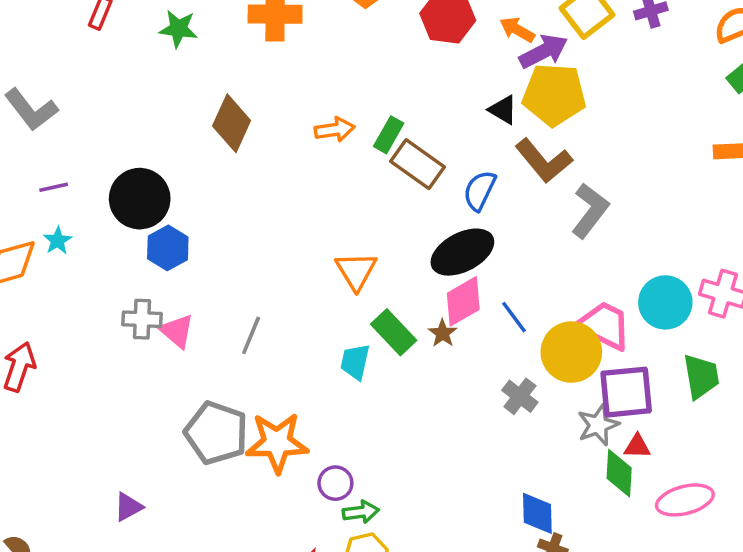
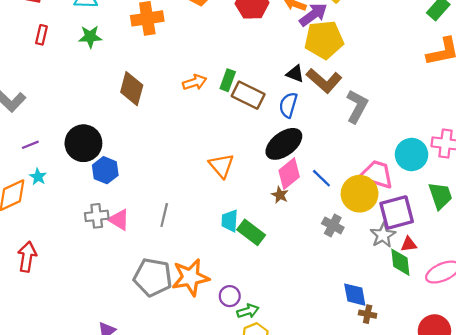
black triangle: (503, 110) -> (295, 74), moved
green rectangle: (394, 332) -> (251, 232), moved

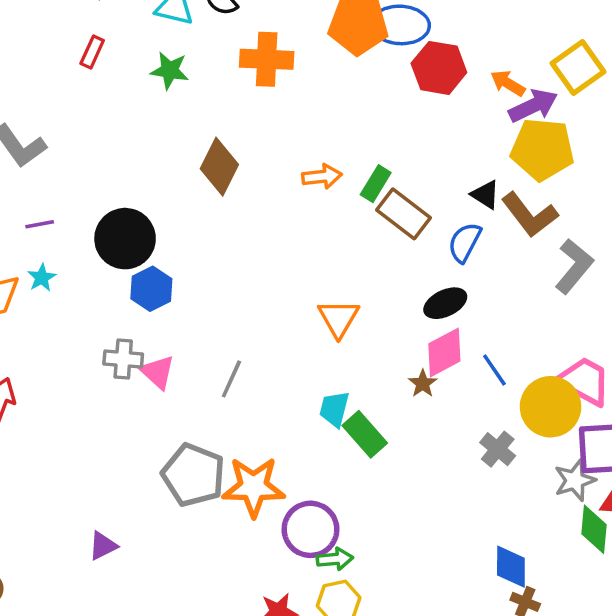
black ellipse: (284, 144) -> (445, 303), size x0.7
purple circle: (230, 296) -> (310, 529), size x1.6

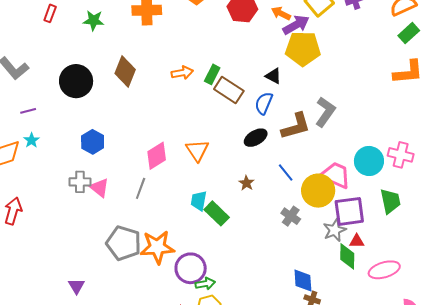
brown L-shape: (530, 215) -> (296, 126), moved, turned -64
black circle: (125, 239) -> (76, 81), moved
pink diamond: (444, 352) -> (157, 156), moved
purple triangle: (103, 546) -> (76, 286), turned -30

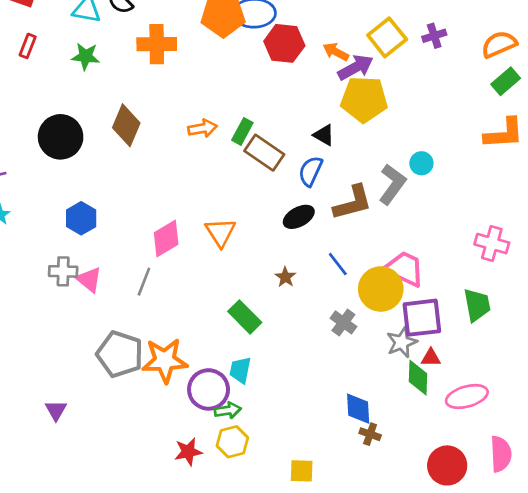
cyan circle: (369, 161) -> (421, 163), moved, size x0.6
cyan trapezoid: (199, 201) -> (240, 370), moved

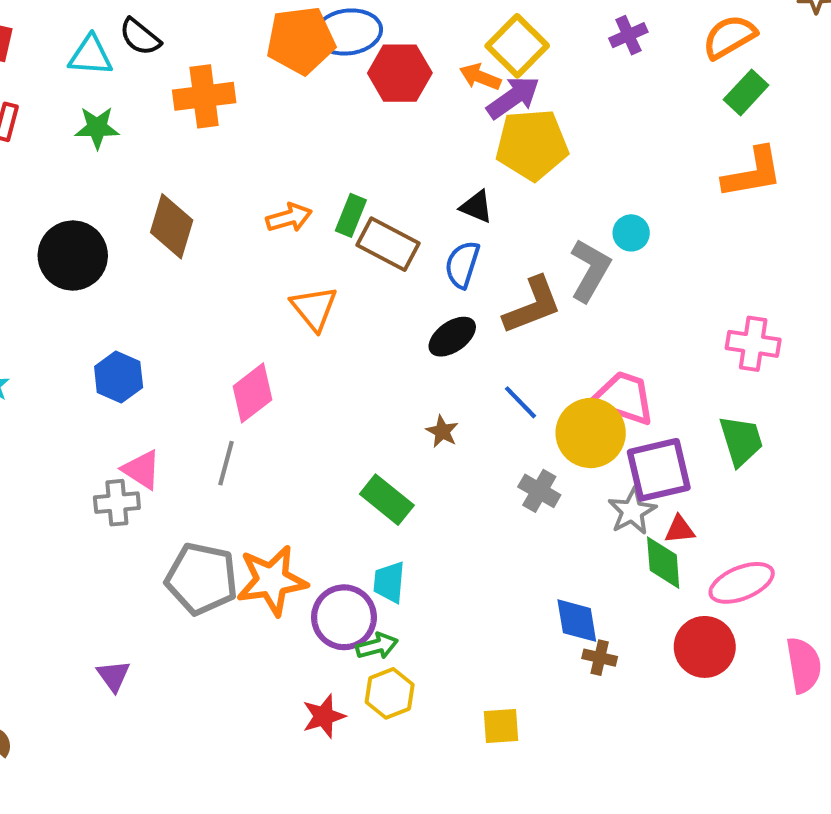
yellow square: (387, 37) -> (517, 46), moved
orange triangle: (221, 232) -> (314, 308), moved
gray cross: (63, 271) -> (117, 503), moved
red circle: (447, 465) -> (705, 647), moved

